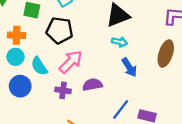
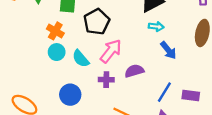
black pentagon: (60, 30) -> (97, 22), turned -30
orange cross: (17, 35) -> (55, 31), turned 35
blue circle: (20, 86) -> (70, 95), moved

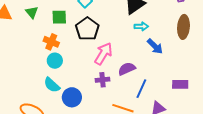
cyan semicircle: (81, 59) -> (52, 85), moved
blue line: (164, 92) -> (141, 89), moved

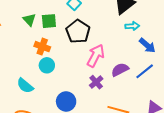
green triangle: (32, 12) -> (29, 20), moved
purple cross: (103, 80) -> (96, 82), turned -32
cyan semicircle: (52, 85) -> (25, 86), moved
blue line: (141, 89) -> (145, 71), moved, turned 30

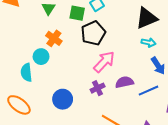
green square: (49, 21) -> (77, 13), moved
cyan circle: (47, 65) -> (41, 57), moved
cyan semicircle: (25, 86) -> (26, 72), turned 30

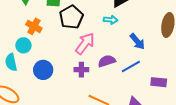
cyan arrow: (149, 42) -> (111, 20), moved
purple cross: (98, 88) -> (81, 70), turned 32
blue circle: (63, 99) -> (43, 70), moved

